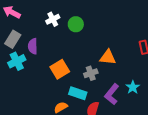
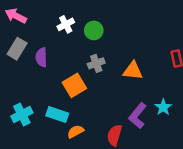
cyan cross: (17, 61) -> (22, 115), moved
gray cross: (91, 73) -> (96, 63), moved
cyan rectangle: (78, 93) -> (57, 115), moved

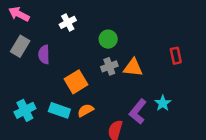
green circle: (94, 30) -> (108, 39), moved
gray cross: (96, 63) -> (109, 66), moved
orange semicircle: (75, 132) -> (86, 110), moved

